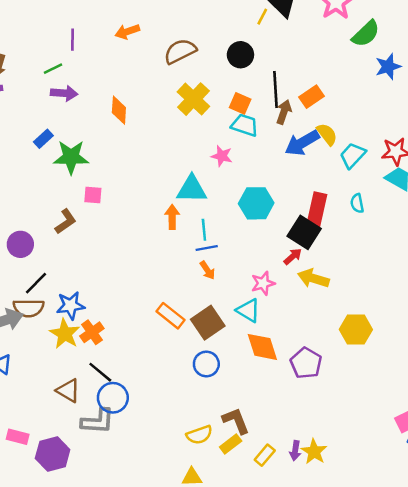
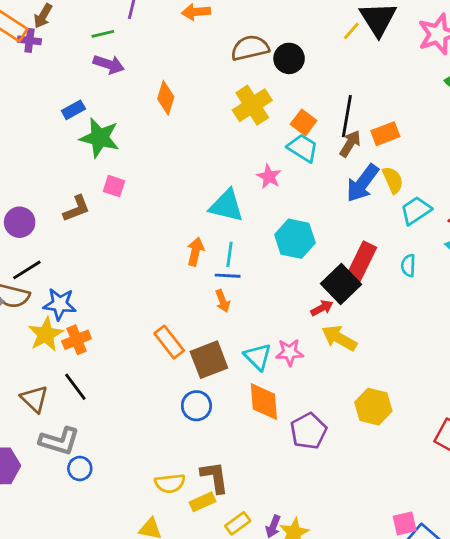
black circle: (240, 55) -> (289, 58), moved
blue arrow: (302, 143) -> (363, 183), turned -36
orange arrow: (172, 217) -> (195, 252), moved
pink star: (263, 283) -> (290, 352), moved
blue circle: (113, 398) -> (80, 468), moved, size x0.7

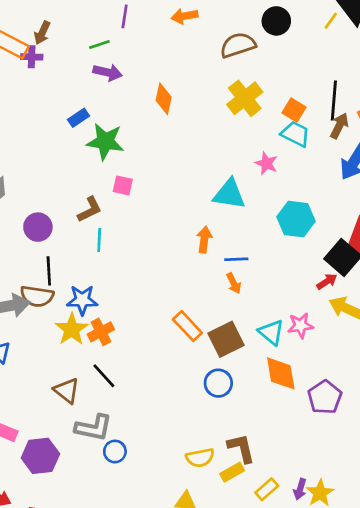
black circle: (289, 58) -> (276, 21), moved
cyan line: (229, 254) -> (99, 240), moved
black line: (27, 270) -> (49, 271), turned -56

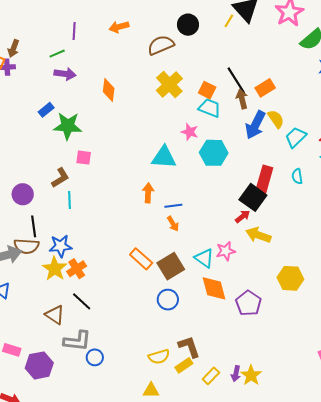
black line: (334, 100) -> (236, 80), turned -32
brown arrow: (339, 126) -> (242, 99), turned -36
cyan hexagon: (296, 219) -> (214, 153), moved

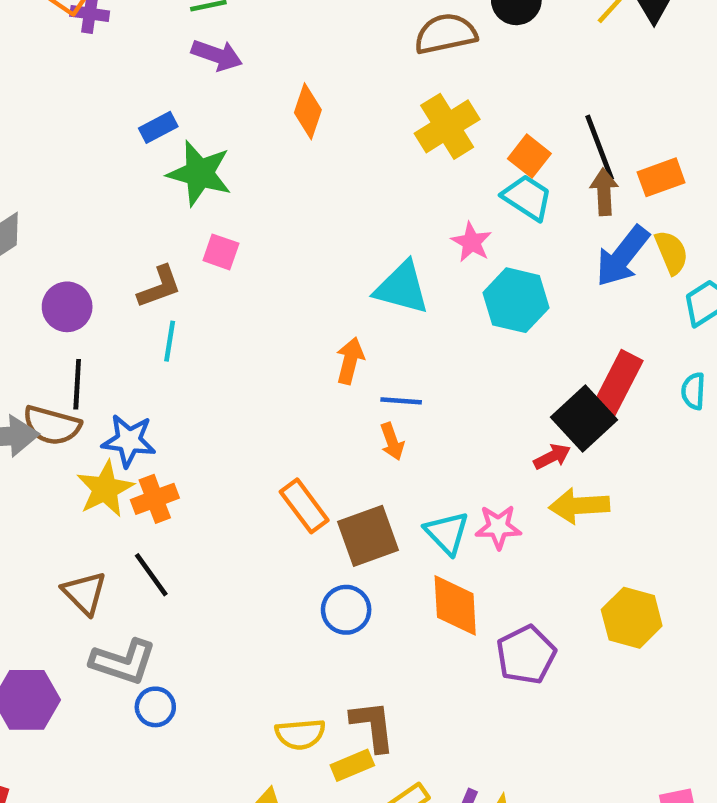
yellow arrow: (258, 235) -> (579, 506), turned -35

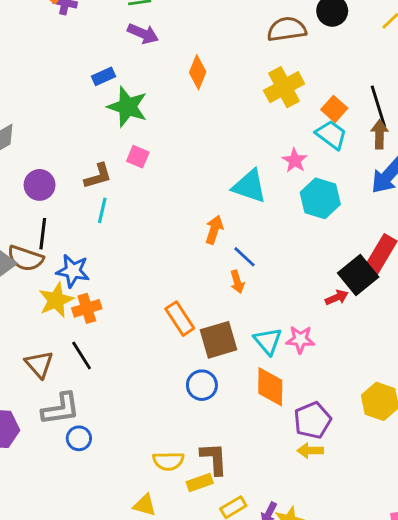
blue line: (401, 401) -> (244, 257), turned 35
yellow arrow: (579, 506) -> (310, 451), moved, size x0.7
gray L-shape: (123, 662) -> (61, 409), turned -30

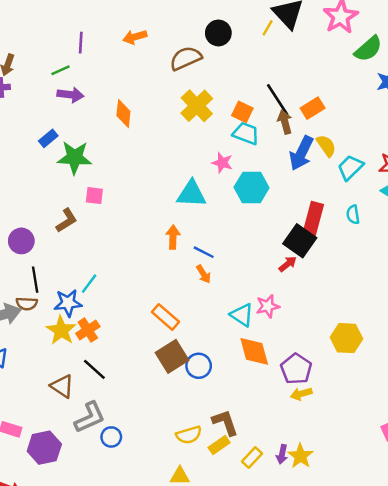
cyan line: (102, 210) -> (89, 284), moved, turned 40
brown semicircle: (25, 258) -> (27, 304), size x0.7
brown square: (218, 340) -> (172, 356), moved

